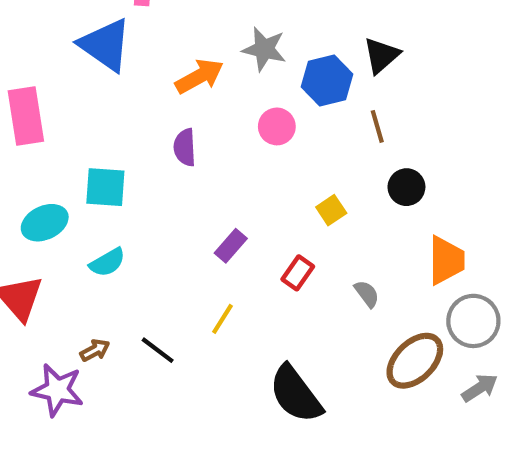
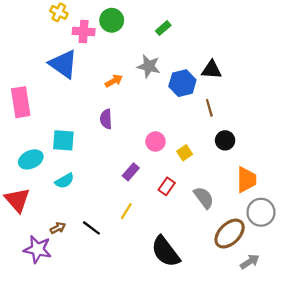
black triangle: (381, 55) -> (212, 70), turned 45
orange arrow: (199, 76) -> (114, 81), size x0.7
pink circle: (277, 126) -> (155, 141), moved
gray semicircle: (367, 294) -> (204, 198), size x1.5
gray arrow: (480, 388) -> (250, 262), moved

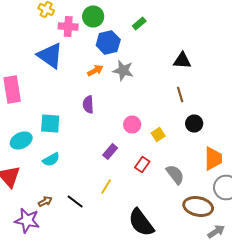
gray star: (149, 66) -> (123, 70), moved
blue hexagon: (182, 83) -> (108, 42), moved
brown ellipse: (230, 234) -> (198, 206), turned 56

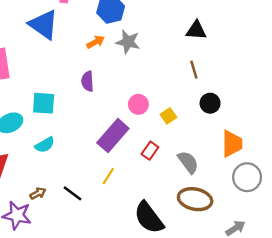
purple rectangle: (110, 152) -> (113, 136), size x1.8
brown ellipse: (198, 206) -> (195, 199), moved

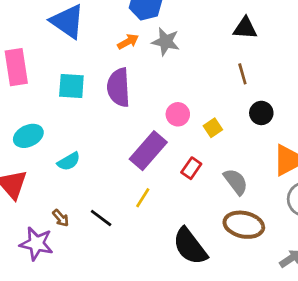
purple semicircle: (88, 81) -> (119, 87), size x1.6
cyan square: (44, 103) -> (71, 86), moved
brown arrow: (38, 193) -> (61, 218), turned 77

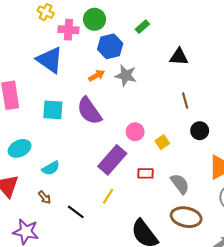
black triangle: (245, 28) -> (179, 57), moved
purple semicircle: (119, 87) -> (89, 111), turned -32
red rectangle: (191, 168) -> (146, 173), turned 56
brown arrow: (61, 218) -> (45, 197), moved

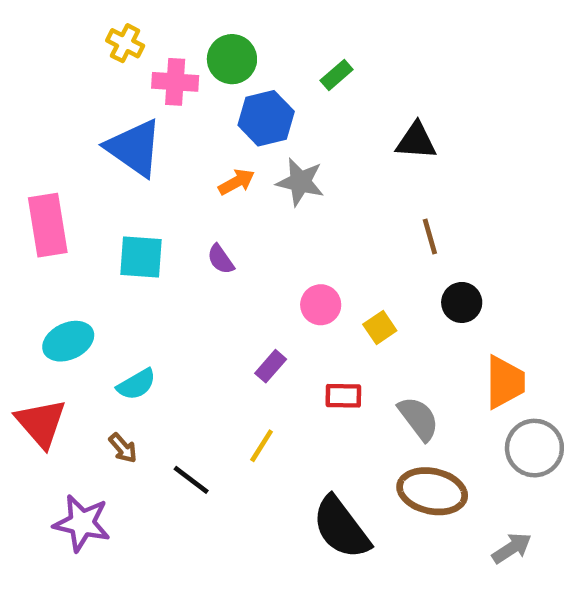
purple semicircle: (89, 111) -> (221, 259), size x0.5
purple rectangle: (112, 160) -> (271, 366), size x0.5

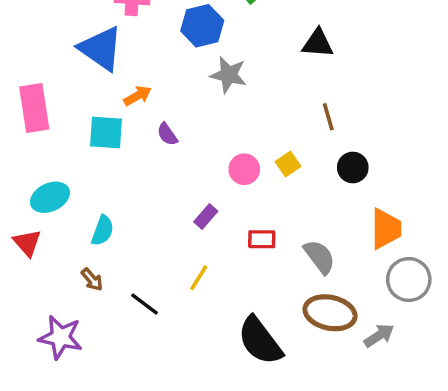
orange arrow: (237, 182) -> (137, 96), moved
yellow square: (380, 327) -> (288, 164), moved
cyan semicircle: (136, 384) -> (102, 231), turned -40
red triangle: (41, 423) -> (27, 243), moved, size x0.7
gray arrow: (512, 548) -> (379, 336), moved

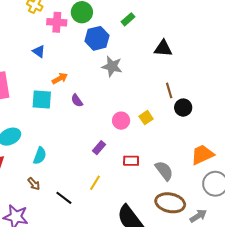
blue triangle: (101, 48) -> (39, 51), size x0.5
black circle: (353, 167) -> (183, 108), moved
orange trapezoid: (386, 229) -> (202, 155), turned -115

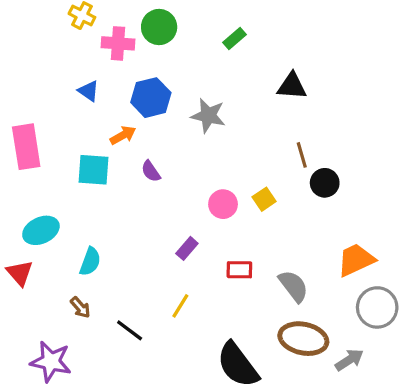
blue hexagon: (97, 38) -> (151, 98), moved

